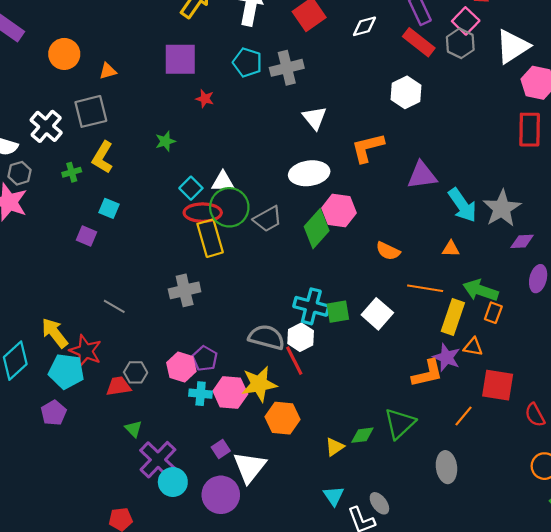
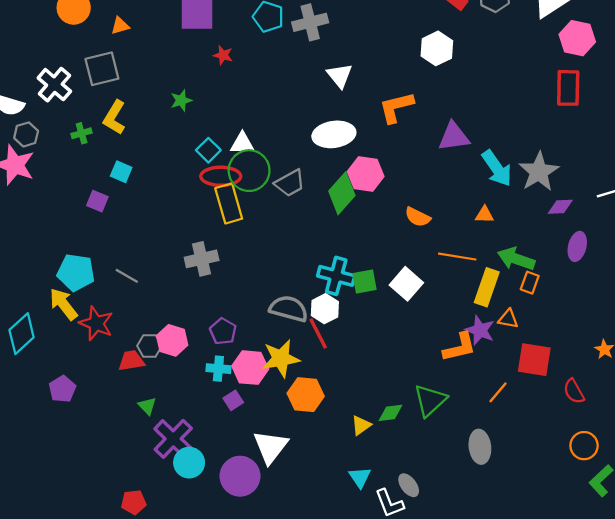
pink hexagon: (181, 367) -> (172, 340), moved
cyan pentagon: (66, 371) -> (76, 272), moved
purple square: (221, 449) -> (233, 400), moved

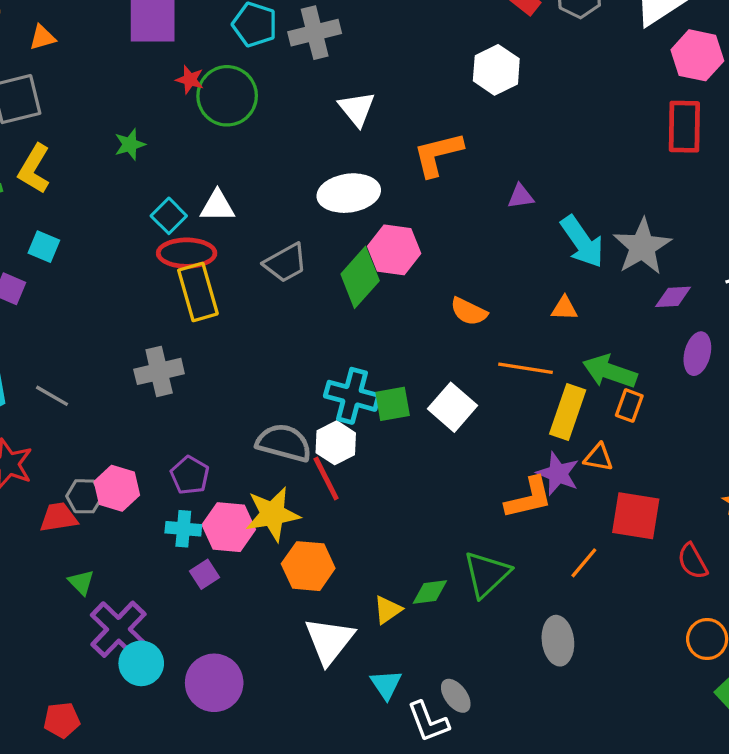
purple triangle: (454, 137) -> (521, 196), size x0.6
green circle: (249, 171) -> (227, 96), moved
white triangle: (271, 447) -> (329, 641), moved

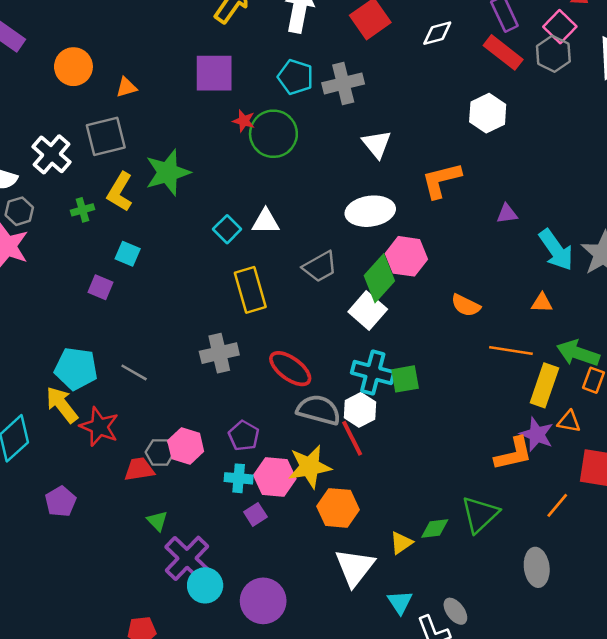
green star: (130, 144) -> (168, 172), moved, size x1.8
red ellipse: (187, 253) -> (290, 369), moved, turned 36
white square: (453, 407) -> (368, 311), moved

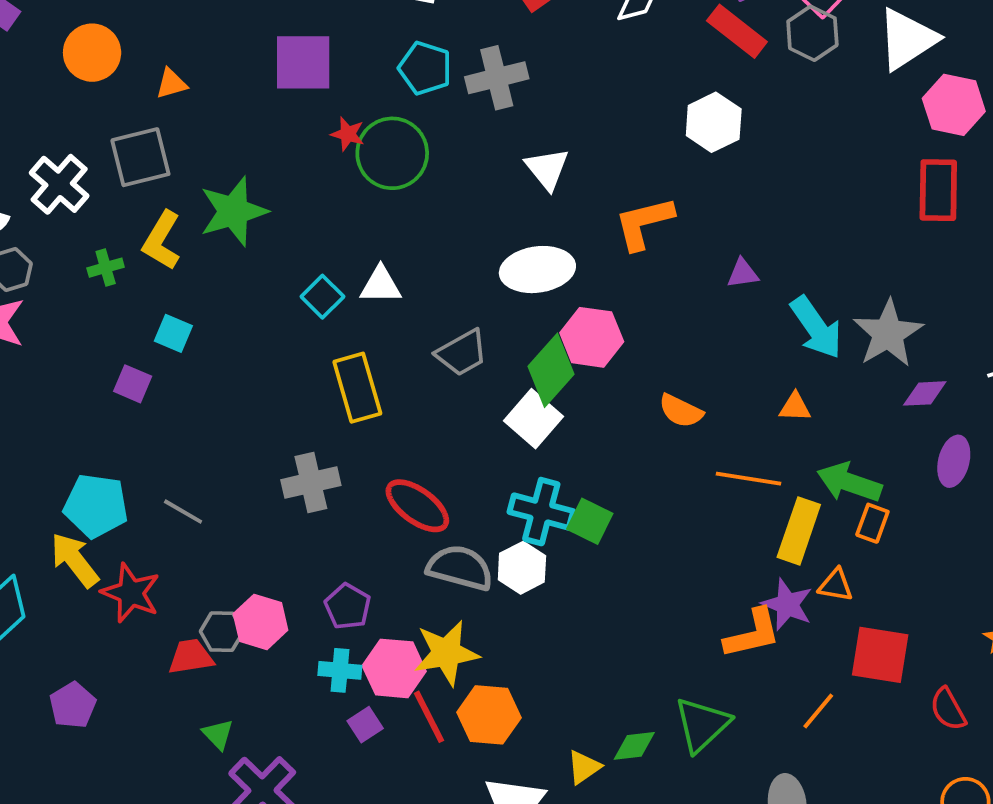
green square: (405, 379) -> (590, 521), turned 36
red line: (352, 438) -> (429, 717), moved

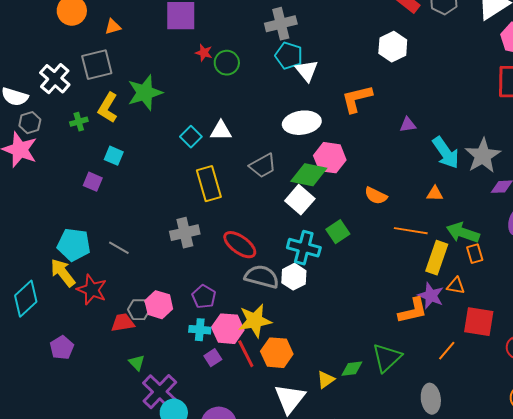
cyan pentagon: (425, 68) -> (289, 56), moved
green circle: (392, 153) -> (227, 63), size x0.7
green diamond: (551, 370) -> (309, 175), turned 60
green square: (590, 521) -> (338, 232), moved, turned 30
orange rectangle: (872, 523) -> (475, 254), turned -36

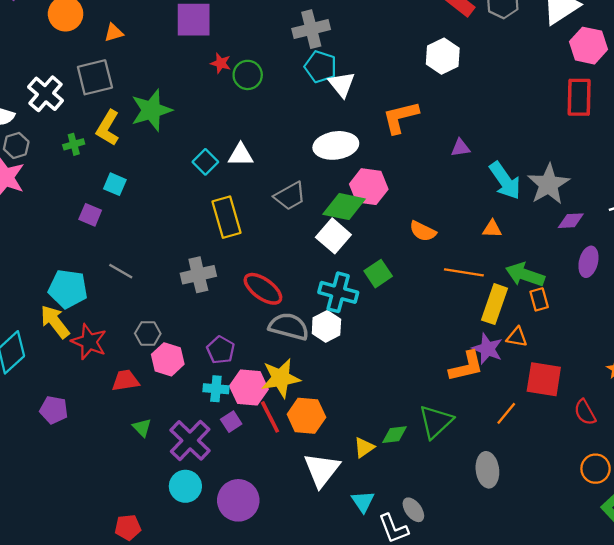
gray line: (119, 248) -> (121, 271), moved
gray hexagon: (139, 310) -> (148, 333), moved
purple pentagon: (62, 348) -> (54, 410), turned -30
purple cross: (160, 392) -> (190, 440), moved

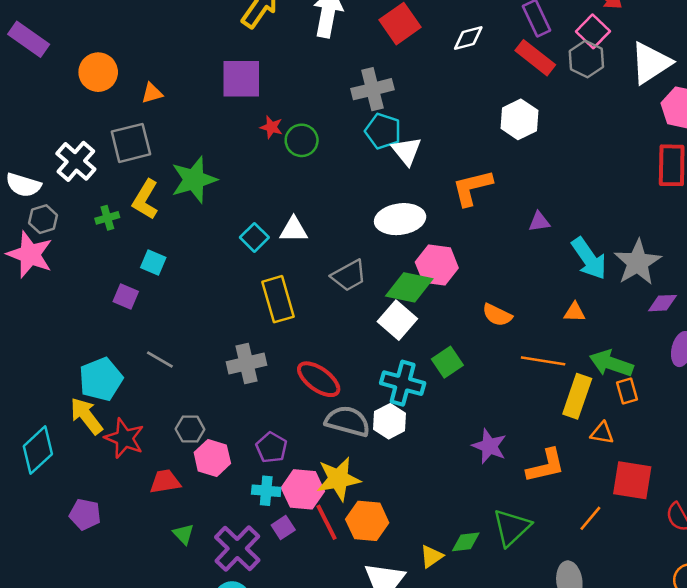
cyan pentagon: (68, 289) -> (101, 379), turned -30
purple star: (487, 349) -> (489, 446), moved

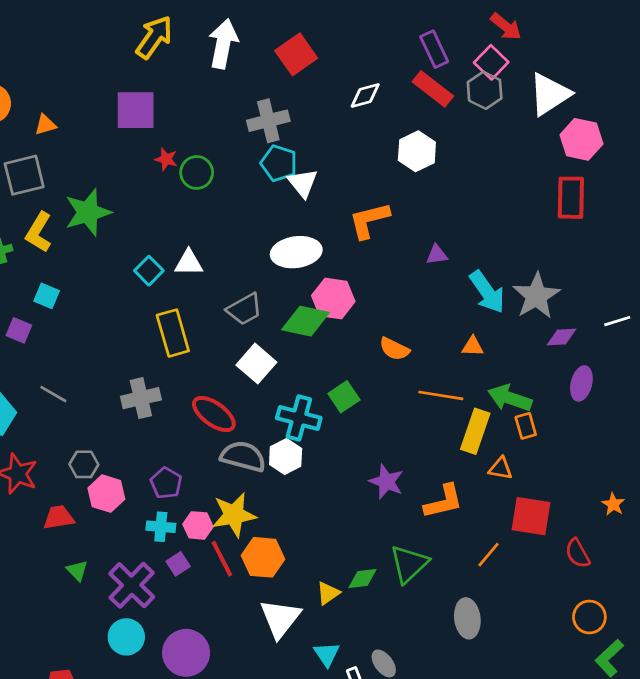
white diamond: (468, 38) -> (365, 96), moved
white square: (397, 320) -> (256, 364), moved
pink hexagon: (303, 489) -> (198, 525), size x0.7

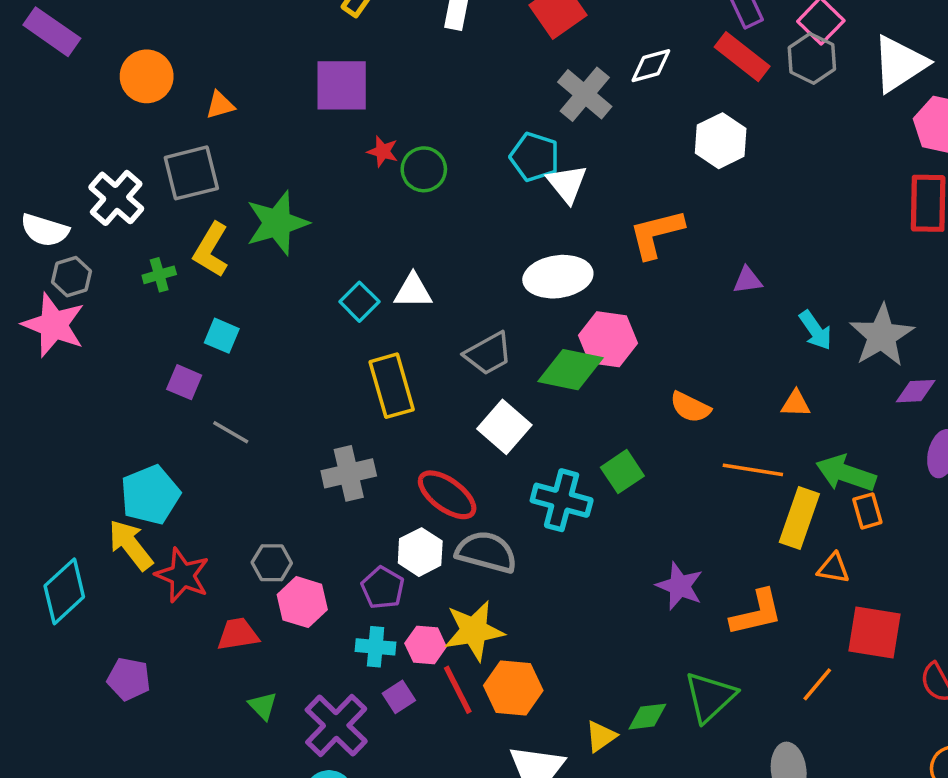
gray cross: (268, 121) -> (585, 94), moved, turned -36
cyan arrow: (487, 292) -> (815, 330), size x0.7
gray line: (53, 394) -> (231, 432), moved
white hexagon: (286, 456) -> (420, 552), moved

